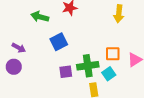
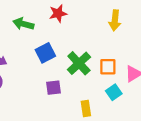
green cross: (88, 66) -> (79, 63), moved, turned -35
cyan square: (109, 74) -> (114, 92), moved

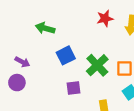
red star: (58, 13) -> (105, 18), moved

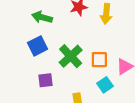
green arrow: (45, 28) -> (42, 17), moved

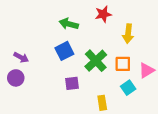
yellow arrow: (106, 14) -> (128, 34), moved

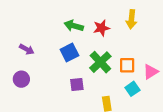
red star: (103, 14) -> (101, 28), moved
yellow arrow: (128, 34) -> (131, 19), moved
purple arrow: (21, 57) -> (27, 49), moved

